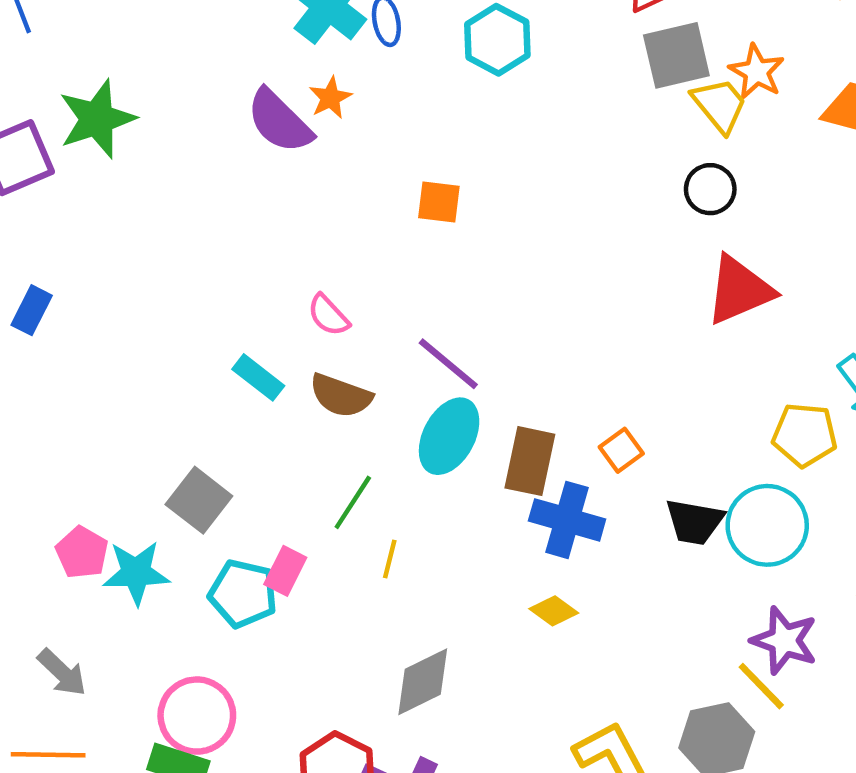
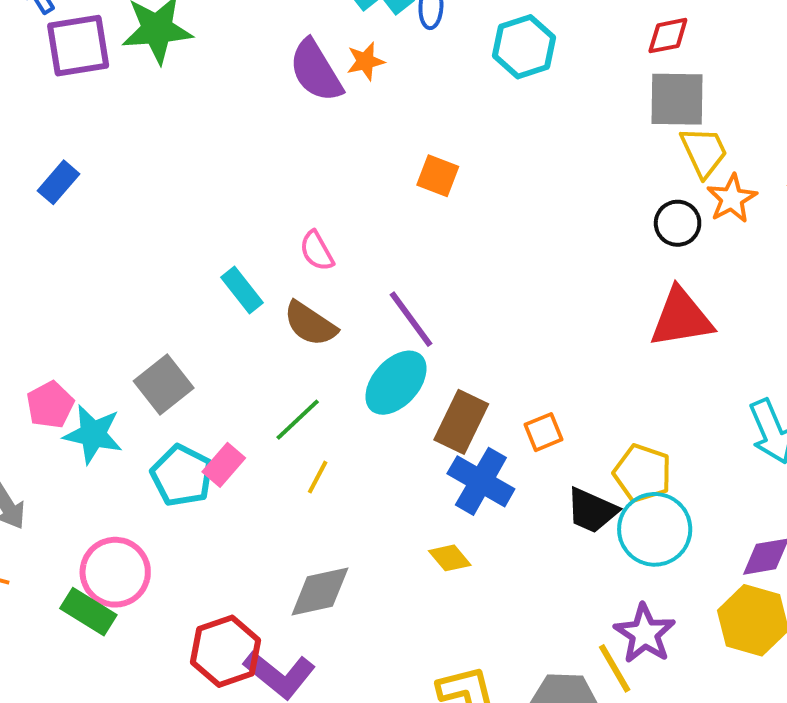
orange star: (757, 72) -> (732, 199), moved
yellow pentagon: (805, 435) -> (642, 473), moved

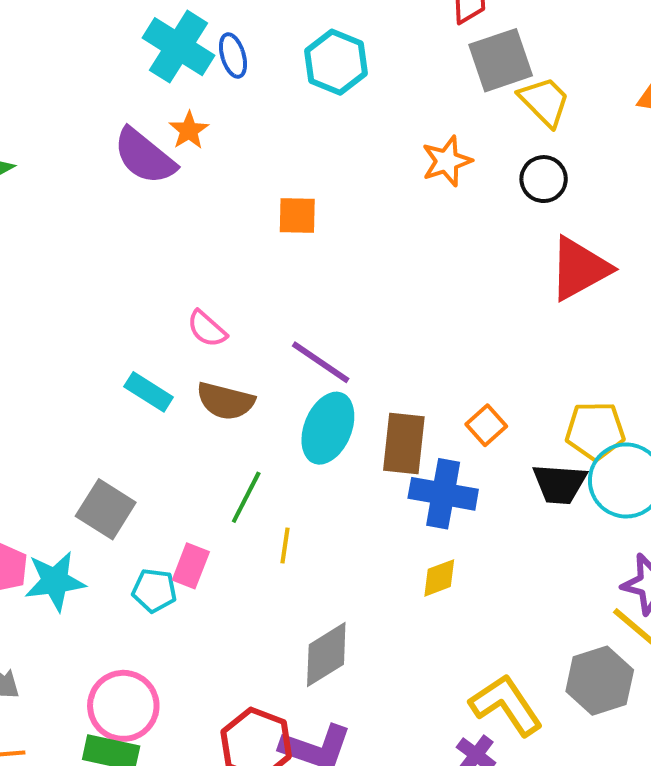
orange star: (732, 199) -> (447, 161), moved, turned 30
cyan pentagon: (182, 476) -> (154, 591), size x0.7
yellow diamond: (450, 558) -> (439, 578), turned -51

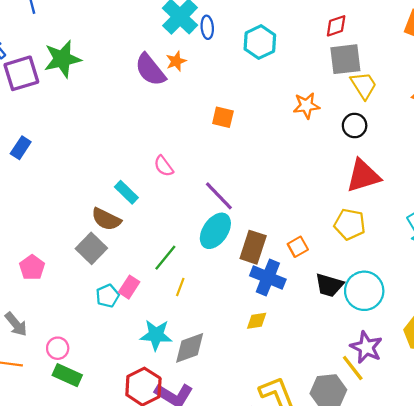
brown semicircle: (225, 401) -> (106, 219), moved
yellow pentagon: (595, 431) -> (350, 224), moved
cyan star: (55, 581) -> (156, 335), moved
cyan pentagon: (154, 591) -> (108, 296), turned 30
pink circle: (123, 706) -> (58, 348), moved, size x0.6

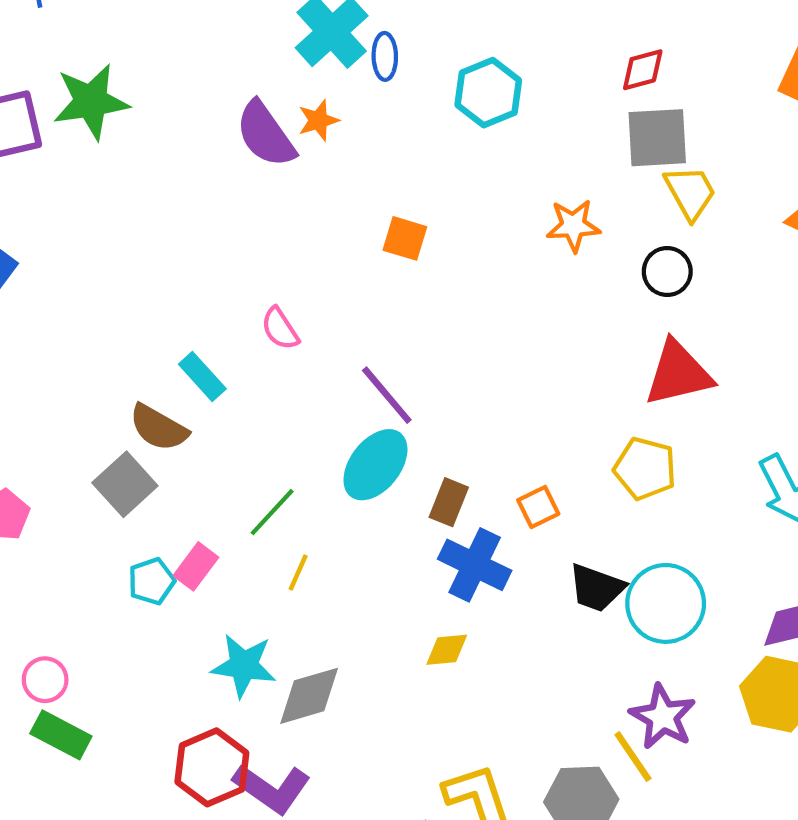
brown rectangle: (253, 247) -> (449, 502), size x0.7

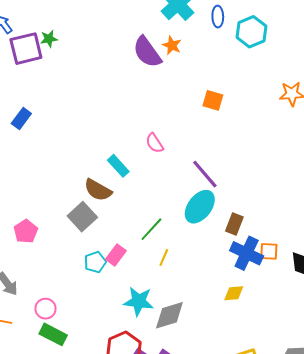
blue ellipse: (385, 56) -> (218, 17), moved
green star: (91, 102) -> (49, 39), moved, size x0.5
orange star: (318, 120) -> (172, 45), turned -30
orange square: (538, 507) -> (269, 251), moved, turned 30

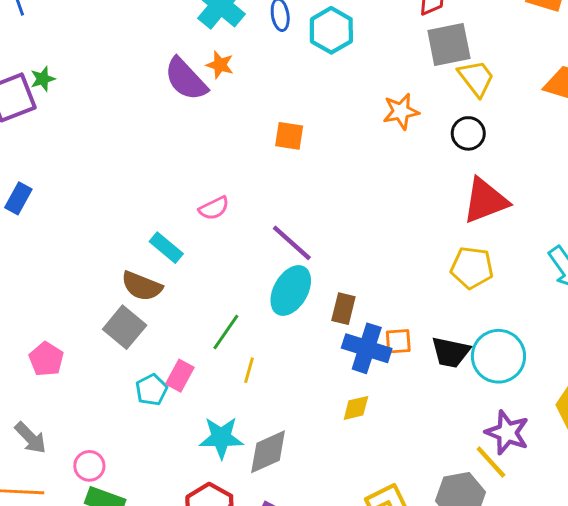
pink semicircle: (155, 143) -> (214, 208), turned -75

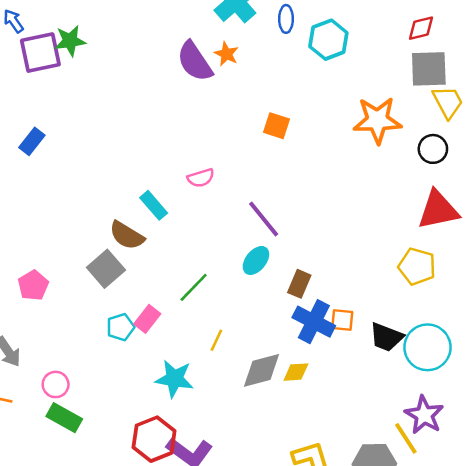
green star: (43, 79) -> (70, 41), size x1.4
orange star: (401, 111) -> (377, 120), size x1.5
cyan ellipse: (291, 291) -> (256, 260), size x0.7
yellow line: (249, 370) -> (216, 340), moved
gray diamond: (268, 452) -> (262, 370), moved

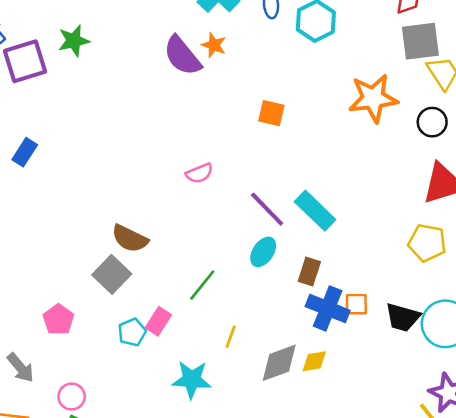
green star: (70, 41) -> (74, 41), moved
cyan rectangle: (154, 205) -> (315, 211), moved, size x1.4
pink pentagon: (33, 285) -> (58, 319), moved

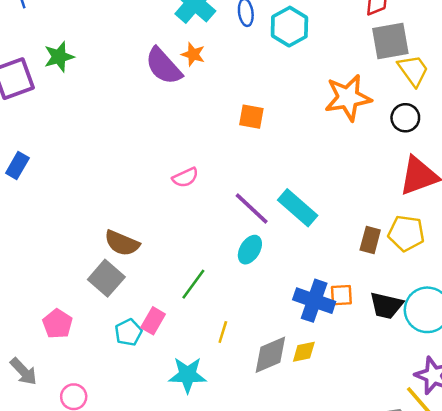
brown rectangle: (309, 272) -> (370, 240), moved

